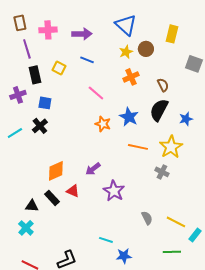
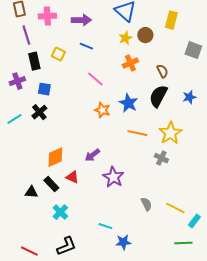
blue star: (186, 119) -> (189, 97), moved
cyan cross: (26, 228) -> (60, 212), moved
green line: (172, 252) -> (183, 243), moved

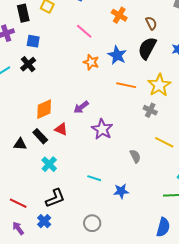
orange cross: (130, 63) -> (119, 15), turned -35
yellow line: (175, 208) -> (164, 142), moved
blue star: (123, 242) -> (121, 191), moved

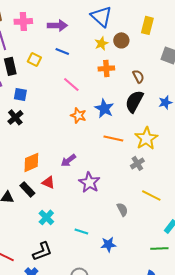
orange cross: (119, 15) -> (106, 68), turned -35
gray cross: (150, 110) -> (137, 163), turned 32
cyan cross: (49, 164) -> (46, 217), moved

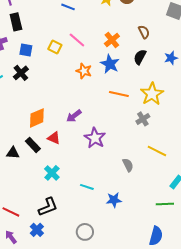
yellow square: (34, 59) -> (55, 47), moved
orange cross: (106, 68) -> (112, 40), moved, turned -35
black semicircle: (134, 101) -> (140, 57), size x0.7

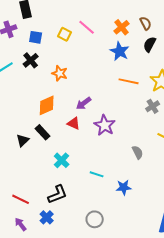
brown semicircle: (144, 32) -> (146, 23), moved
orange star: (84, 71) -> (60, 73), moved
red triangle: (54, 138) -> (74, 123), moved
black triangle: (13, 153) -> (23, 140), turned -48

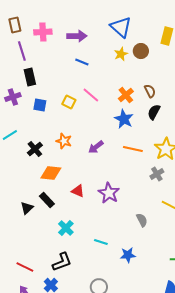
black cross: (31, 60) -> (35, 149), moved
purple arrow: (84, 103) -> (96, 147), moved
orange diamond: (47, 105) -> (51, 173), turned 30

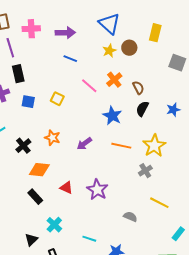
pink line: (91, 95) -> (89, 86), moved
orange cross: (126, 95) -> (114, 80), moved
black triangle: (27, 208) -> (31, 240), moved
gray semicircle: (142, 220) -> (130, 217), turned -40

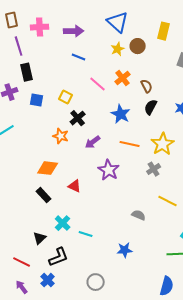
black cross: (23, 146) -> (78, 118), moved
purple star: (97, 190) -> (109, 170), moved
cyan line: (89, 239) -> (86, 234), moved

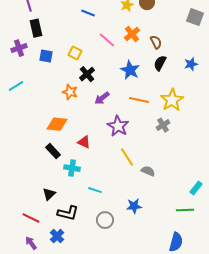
yellow line: (168, 201) -> (127, 157), moved, turned 30
cyan cross: (63, 223) -> (72, 168), moved, turned -35
black L-shape: (59, 257) -> (68, 213), turned 35
gray circle: (96, 282) -> (105, 220), moved

